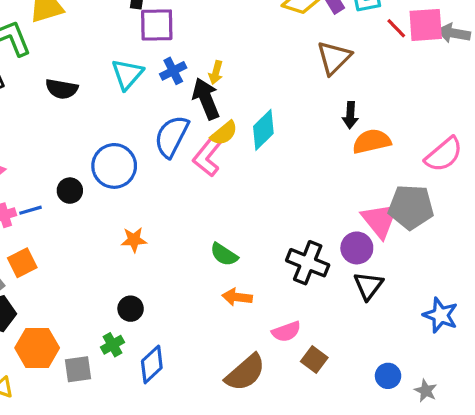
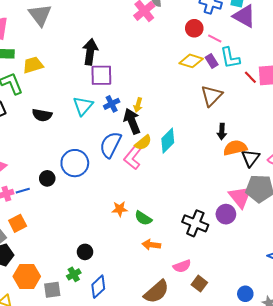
orange star: (134, 240) -> (120, 209), moved
black triangle: (368, 286) -> (250, 158), moved

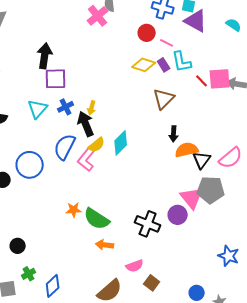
green semicircle: (143, 218) -> (97, 219), size x1.5
black circle: (85, 252) -> (18, 246), moved

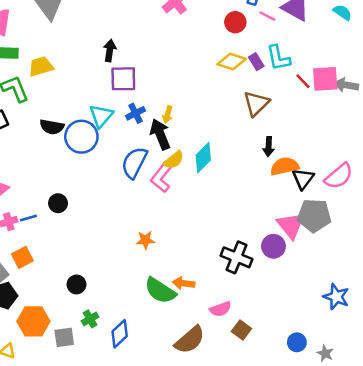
pink line: (167, 43) -> (267, 16), moved
black arrow: (45, 56) -> (110, 51), size x0.7
blue circle: (30, 165) -> (81, 137), moved
green semicircle: (97, 219) -> (160, 291), moved

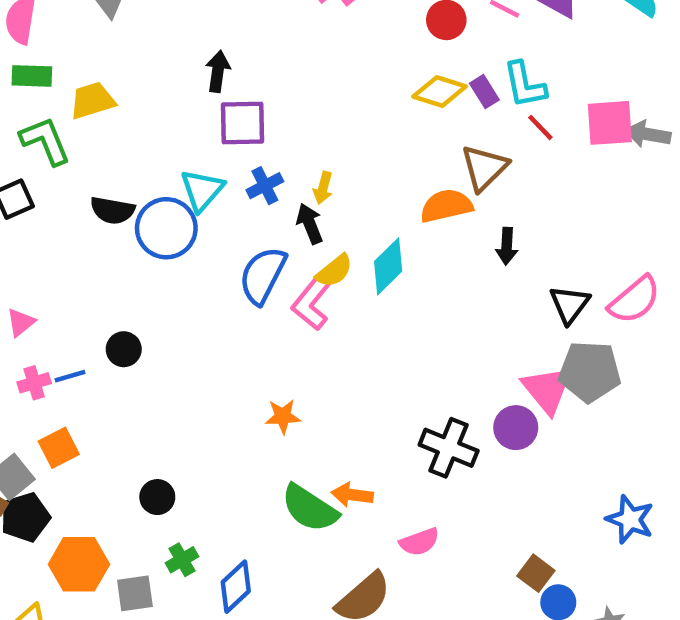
red line: (303, 81) -> (540, 127), moved
black arrow: (160, 134) -> (310, 224), size x0.7
orange semicircle: (285, 166) -> (446, 206), moved
brown square: (241, 330) -> (536, 573), moved

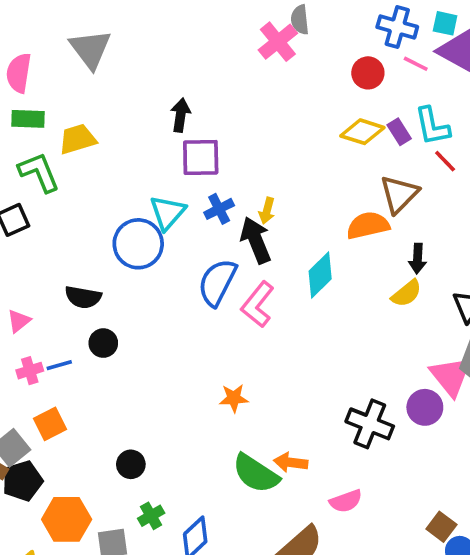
black semicircle: (113, 210) -> (83, 297), moved
black arrow: (310, 224) -> (256, 240), size x1.4
yellow semicircle: (334, 271) -> (406, 293), moved

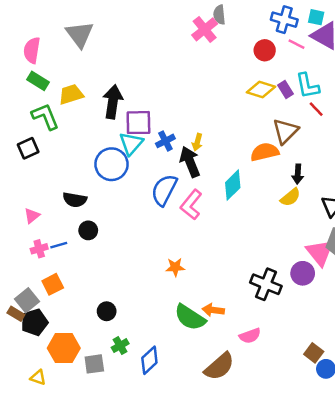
black arrow: (180, 115) -> (113, 102), moved, size x1.5
green rectangle: (28, 119) -> (38, 81), turned 30
purple square: (201, 157) -> (138, 123), moved

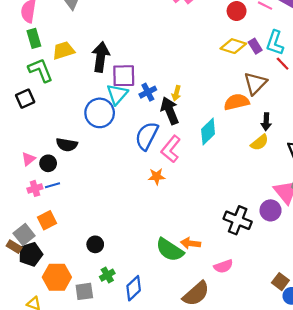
green rectangle: (38, 81) -> (34, 38), turned 42
cyan L-shape: (308, 86) -> (275, 43), turned 30
black circle: (88, 230) -> (48, 163), moved
orange star: (175, 267) -> (157, 176), moved

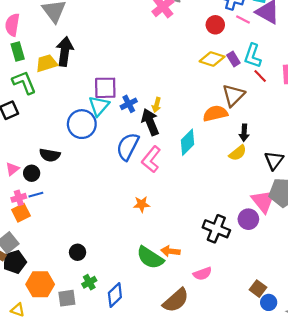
black arrow: (101, 57) -> (65, 51), moved
orange star: (157, 176) -> (142, 204), moved
orange square: (47, 220) -> (21, 213), moved

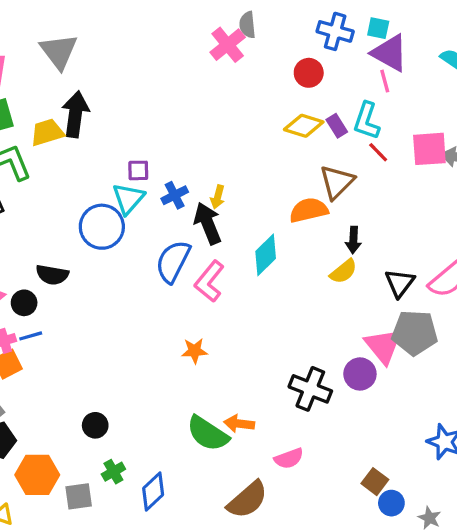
pink line: (243, 19) -> (385, 81), moved, turned 48
purple square: (105, 88) -> (138, 170), size x0.6

